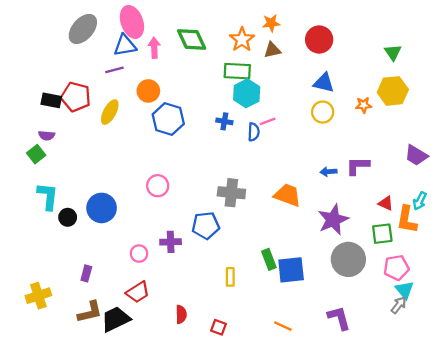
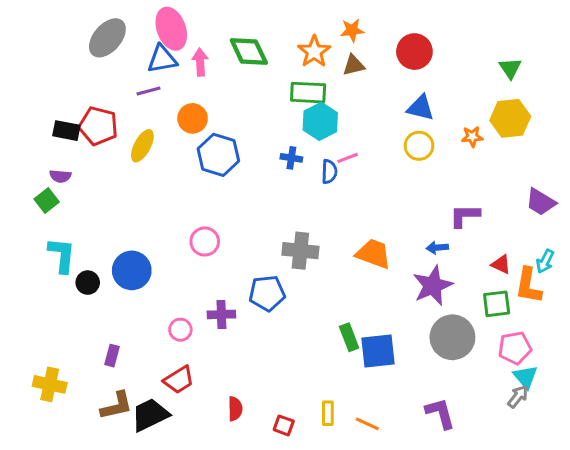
blue arrow: (328, 172) -> (437, 248), moved
yellow rectangle: (230, 277) -> (328, 413), moved
yellow cross: (38, 296) -> (50, 384), turned 30

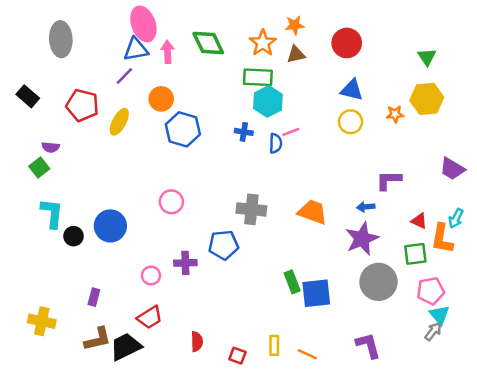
gray ellipse: (107, 38) -> (61, 39), moved, turned -44
purple line: (148, 91) -> (124, 76), turned -30
black rectangle: (66, 131) -> (28, 96), moved, turned 30

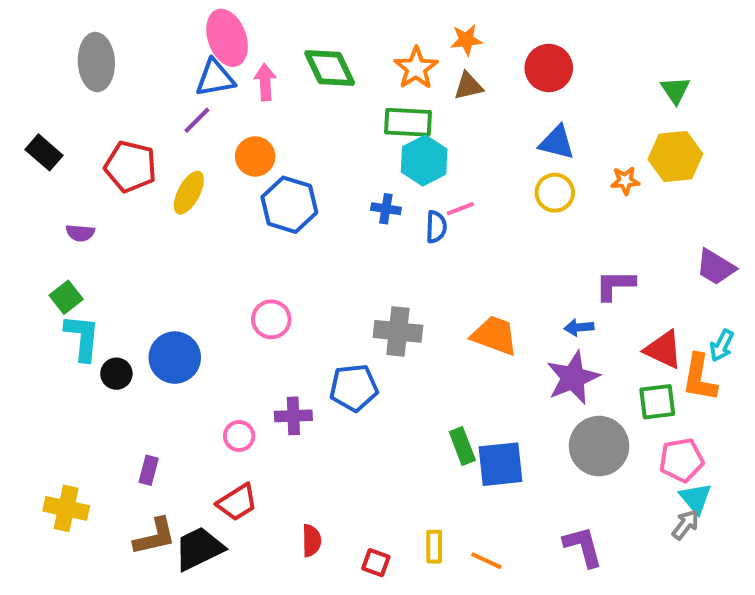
green square: (39, 168) -> (66, 297), moved
red triangle: (419, 221) -> (663, 350), size x1.5

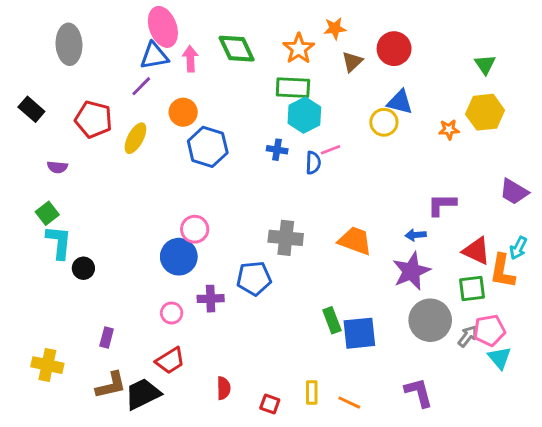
brown triangle: (468, 86) -> (352, 62), moved, turned -30
yellow circle: (555, 193) -> (384, 122), moved
blue circle: (175, 358) -> (179, 257), moved
gray arrow: (685, 524) -> (468, 336), moved

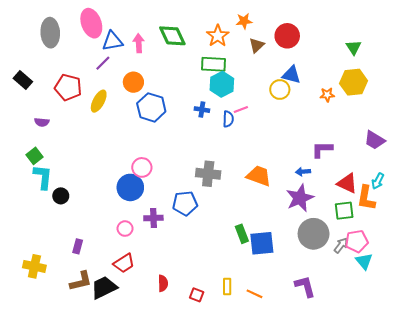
pink ellipse: (163, 27) -> (91, 23), moved

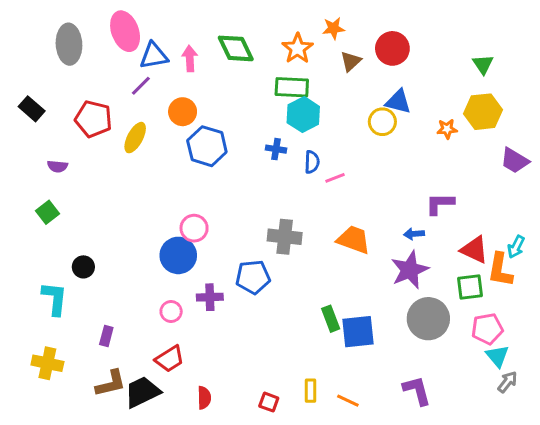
pink line: (241, 110) -> (335, 178), moved
purple trapezoid: (375, 140) -> (515, 161), moved
cyan L-shape: (43, 177) -> (55, 299), moved
gray arrow: (341, 245) -> (507, 382), moved
red semicircle: (163, 283) -> (204, 398), moved

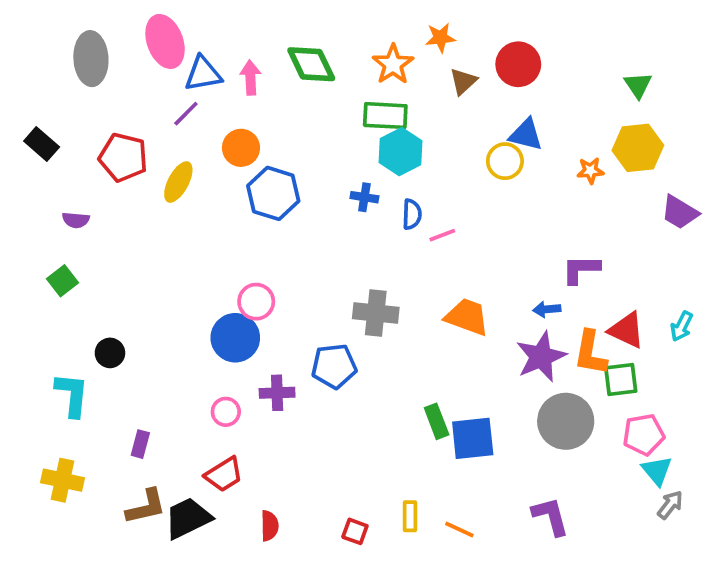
orange L-shape: (500, 270) -> (590, 353), moved

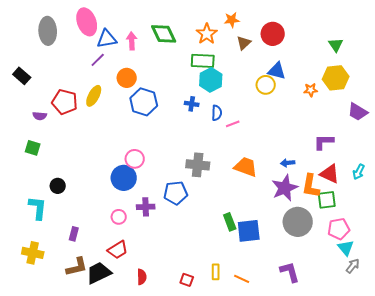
red pentagon: (123, 157) -> (65, 102), moved
purple L-shape: (581, 269) -> (324, 142), moved
green square: (62, 281) -> (33, 148), turned -35

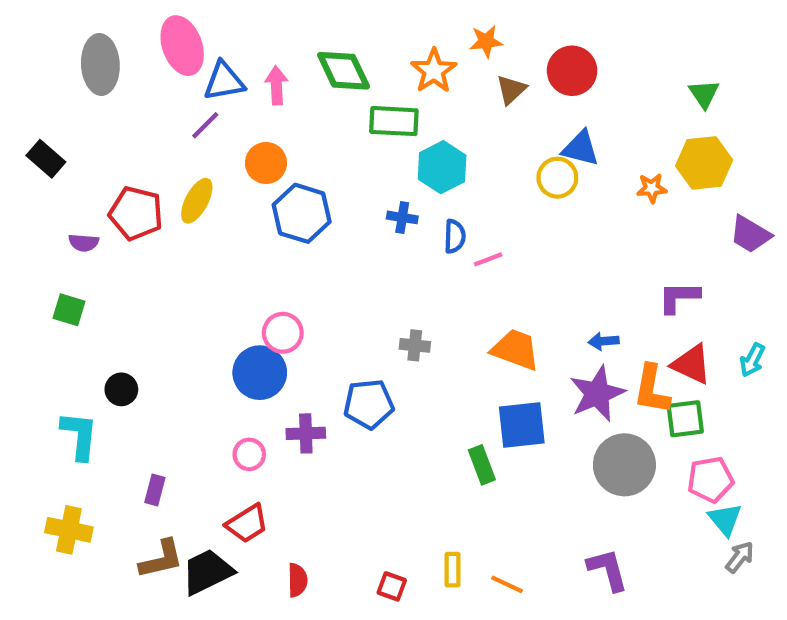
green rectangle: (203, 61) -> (394, 121), moved
gray cross: (198, 165) -> (415, 345), size x0.6
blue square: (249, 231) -> (522, 425), moved

